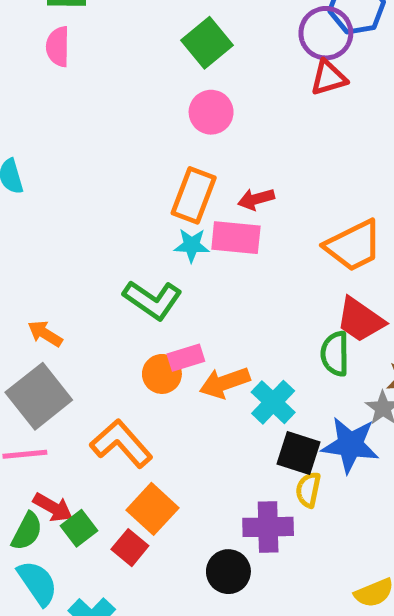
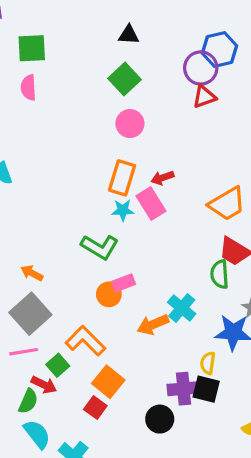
pink rectangle: (236, 238) -> (151, 203), turned 56
orange arrow: (225, 383) -> (153, 324), moved
black square: (299, 453) -> (206, 389), moved
green square: (79, 528) -> (58, 365), moved

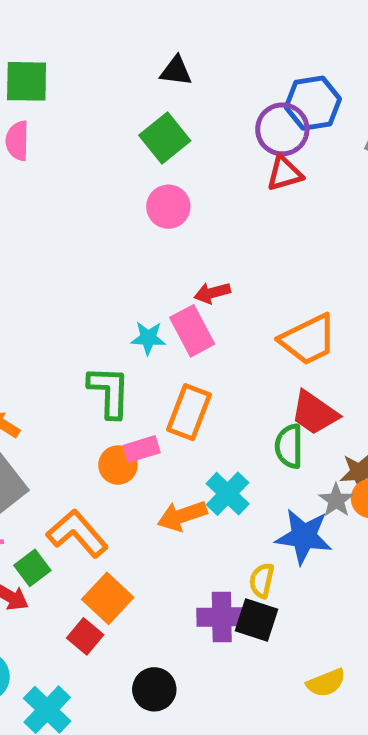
orange rectangle: (122, 178) -> (189, 412), moved
green L-shape: (100, 247) -> (109, 392), turned -123
black circle: (160, 419) -> (154, 689), moved

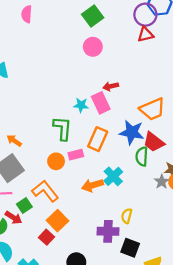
orange circle: (118, 465) -> (56, 161), moved
blue star: (304, 536) -> (132, 132), moved
black square: (256, 620) -> (130, 248), moved

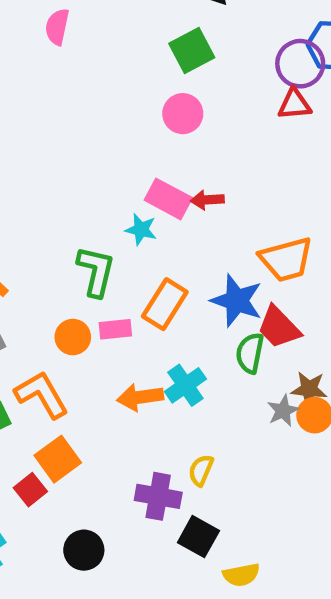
pink rectangle: (101, 103) -> (168, 199), moved, turned -45

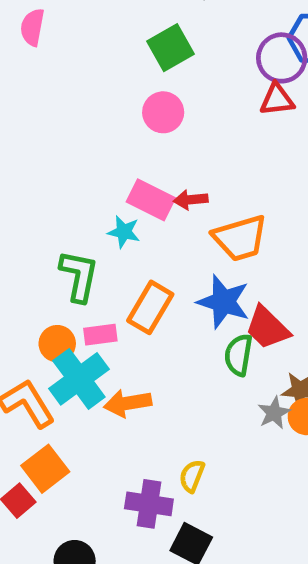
orange trapezoid: (286, 259) -> (240, 238), moved
cyan cross: (185, 385) -> (79, 379), moved, size x1.4

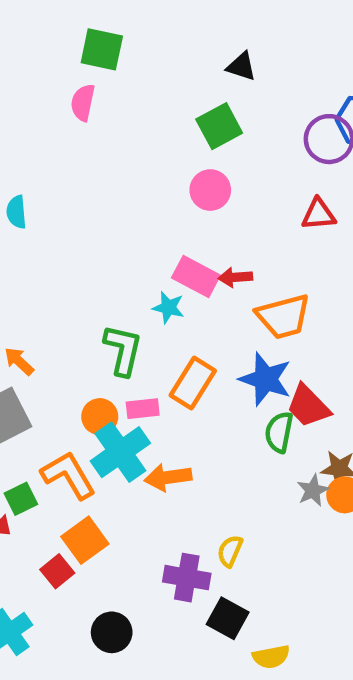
red triangle: (277, 100) -> (319, 214), moved

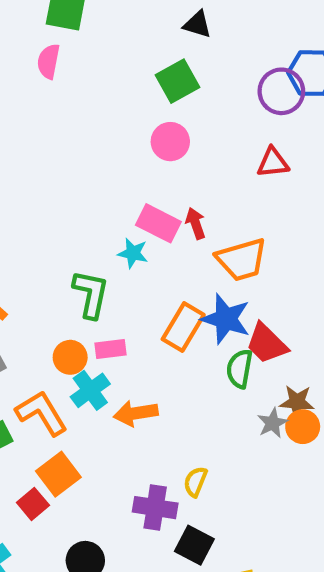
red arrow: (235, 277) -> (196, 223), turned 76
orange rectangle: (193, 383) -> (183, 327), moved
cyan cross: (120, 452) -> (90, 390), size x0.7

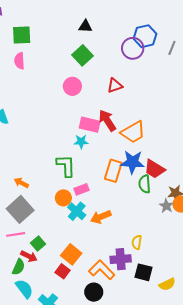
pink circle: (170, 142) -> (72, 86), moved
red triangle: (273, 163) -> (115, 86), moved
red arrow: (196, 223) -> (107, 120), size x1.5
orange L-shape: (42, 413) -> (102, 270), moved

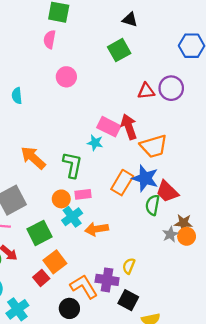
purple circle: (133, 48) -> (171, 88), moved
pink circle: (72, 86) -> (66, 77), moved
orange arrow: (21, 183) -> (33, 158), moved, size x1.6
green square: (38, 243) -> (39, 233), moved, size x1.5

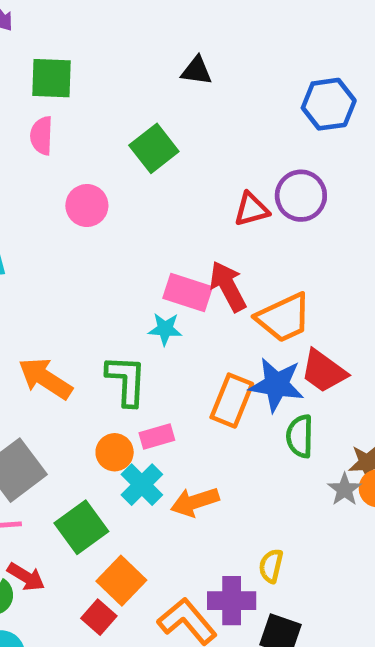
green square: (119, 50) -> (154, 148), moved
red trapezoid: (167, 191) -> (324, 371), moved

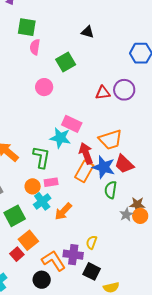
pink semicircle: (42, 136) -> (35, 47), moved
pink circle: (87, 206) -> (44, 87), moved
red arrow: (228, 286) -> (86, 153), moved
cyan star: (165, 329) -> (60, 138), size x1.5
orange arrow: (195, 502) -> (63, 211), turned -36

